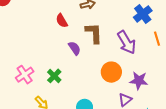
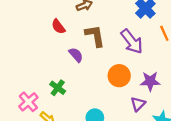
pink cross: (25, 75) -> (28, 102), moved

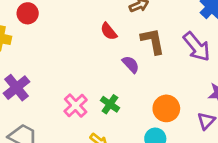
orange circle: (119, 76) -> (166, 108), moved
pink cross: (28, 102) -> (76, 106), moved

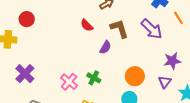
purple semicircle: (131, 64) -> (105, 47), turned 80

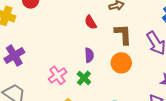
purple semicircle: (105, 47) -> (89, 55), moved, turned -48
orange circle: (135, 76) -> (121, 63), moved

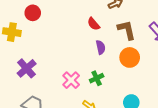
purple semicircle: (89, 55) -> (101, 47), moved
green cross: (84, 78) -> (97, 78), turned 32

